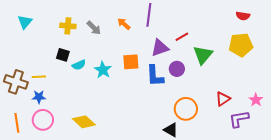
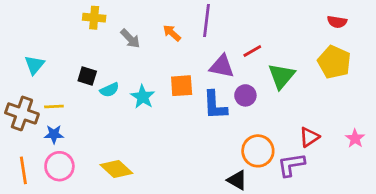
cyan triangle: (25, 22) -> (34, 65), moved
yellow cross: (68, 26) -> (94, 18), moved
yellow pentagon: (241, 45) -> (334, 62), turned 30
purple triangle: (160, 48) -> (222, 66), turned 30
purple L-shape: (239, 119) -> (291, 165), moved

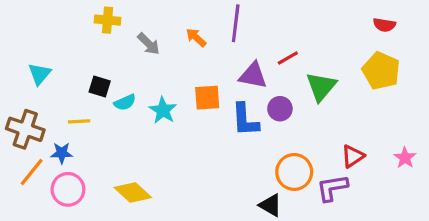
yellow line: (54, 107) -> (79, 121), moved
orange line: (23, 170) -> (32, 172), moved, turned 48

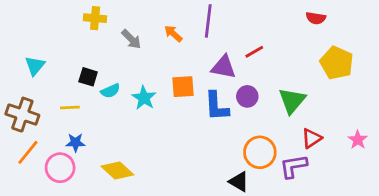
red semicircle: (384, 25) -> (316, 18), moved
green triangle: (321, 87) -> (292, 101), moved
blue star: (62, 153) -> (75, 143), moved

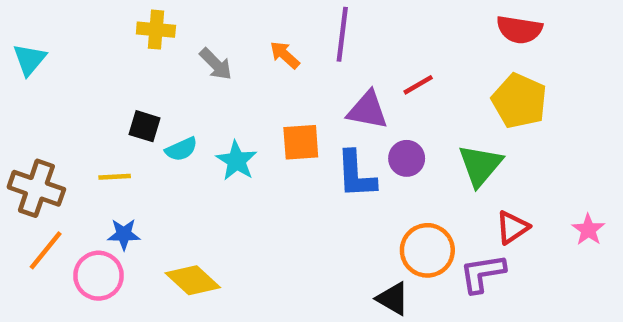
red semicircle: (316, 18) -> (519, 30), size x1.4
yellow pentagon: (337, 63) -> (519, 101), moved
cyan triangle: (35, 66) -> (30, 60), moved

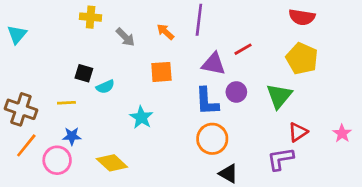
orange square: (301, 142) -> (161, 72), moved
cyan star: (236, 161) -> (141, 117), moved
orange circle: (427, 250) -> (212, 139), moved

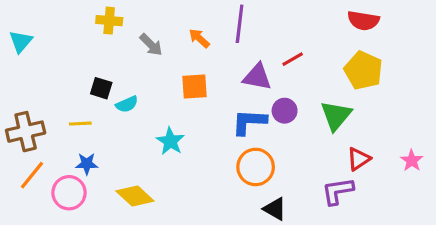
blue L-shape: (207, 101) -> (249, 122), turned 96
brown cross: (21, 109) -> (26, 132), turned -32

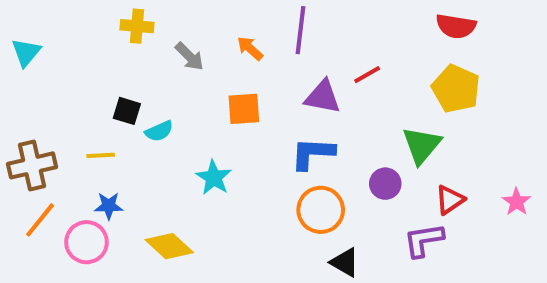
purple circle: (285, 111) -> (385, 184), moved

